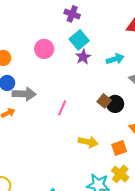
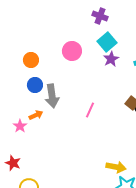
gray arrow: (24, 94) -> (52, 96), turned 80
yellow arrow: (88, 142) -> (116, 167), moved

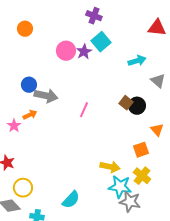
purple star: (111, 59) -> (84, 52), moved
orange circle: (31, 60) -> (25, 29), moved
gray arrow: (52, 96) -> (46, 96), turned -70

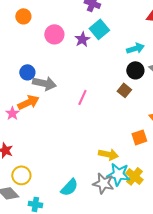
pink circle: (66, 51) -> (54, 34), moved
black circle: (137, 106) -> (135, 70), moved
orange arrow: (30, 115) -> (28, 102), size x1.5
yellow cross: (142, 176) -> (134, 176), moved
gray star: (130, 202) -> (103, 183), moved

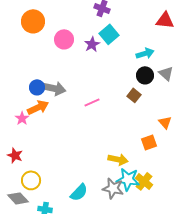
orange circle: (23, 16) -> (33, 21), size x1.5
blue circle: (27, 72) -> (37, 87), moved
pink line: (82, 97) -> (92, 102), turned 42

